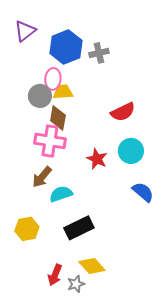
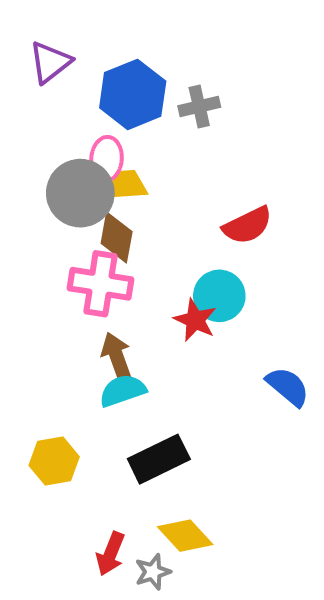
gray circle: (40, 96) -> (80, 193), size x1.4
cyan circle: (131, 151) -> (219, 296), moved
brown arrow: (42, 177) -> (117, 356), moved, turned 120

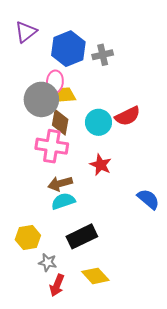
cyan circle: (219, 296) -> (98, 122), moved
brown arrow: (117, 356) -> (60, 184), turned -85
gray star: (153, 572) -> (48, 262), moved, turned 30

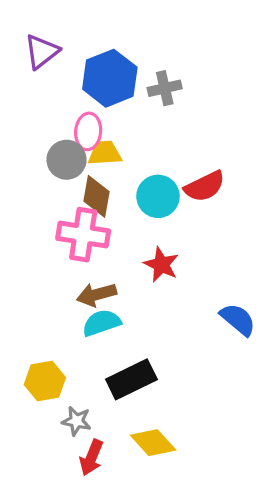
gray circle: (41, 99) -> (67, 160), size x0.7

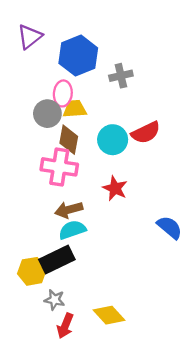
gray cross: (165, 88) -> (121, 76), moved
black rectangle: (131, 379) -> (57, 259), moved

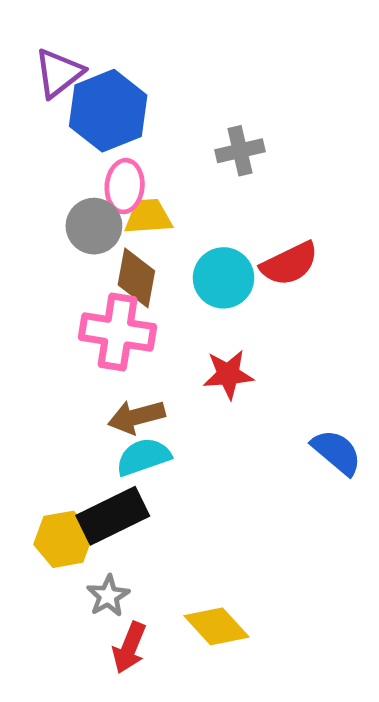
blue hexagon: (78, 56) -> (108, 111), moved
red star: (115, 188) -> (228, 374), turned -30
gray star: (55, 300) -> (108, 596), turned 30

